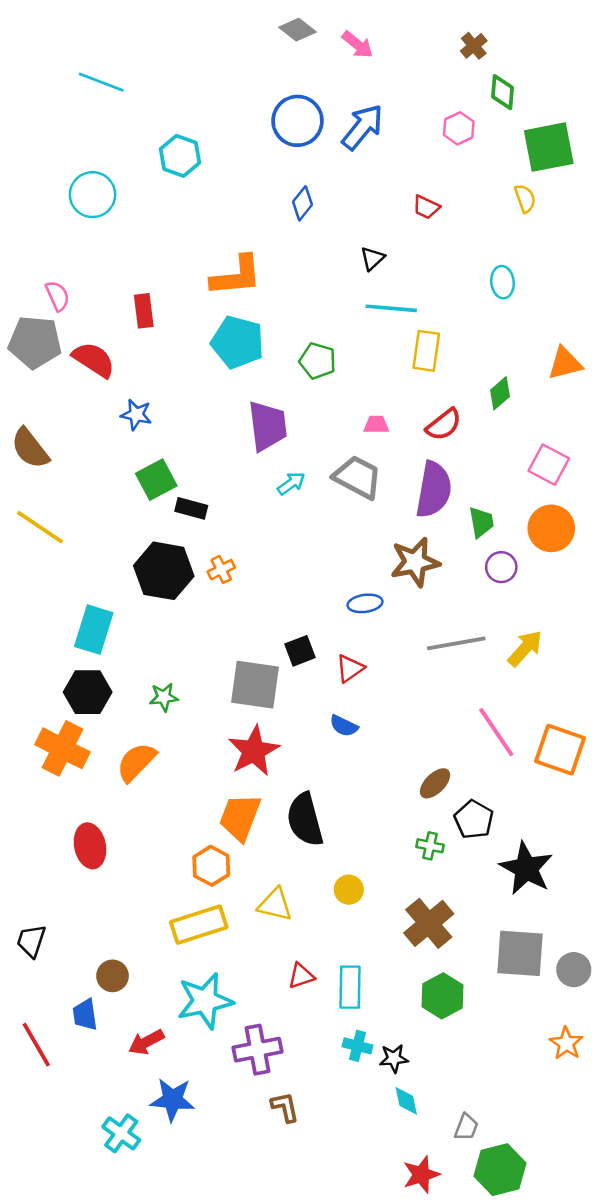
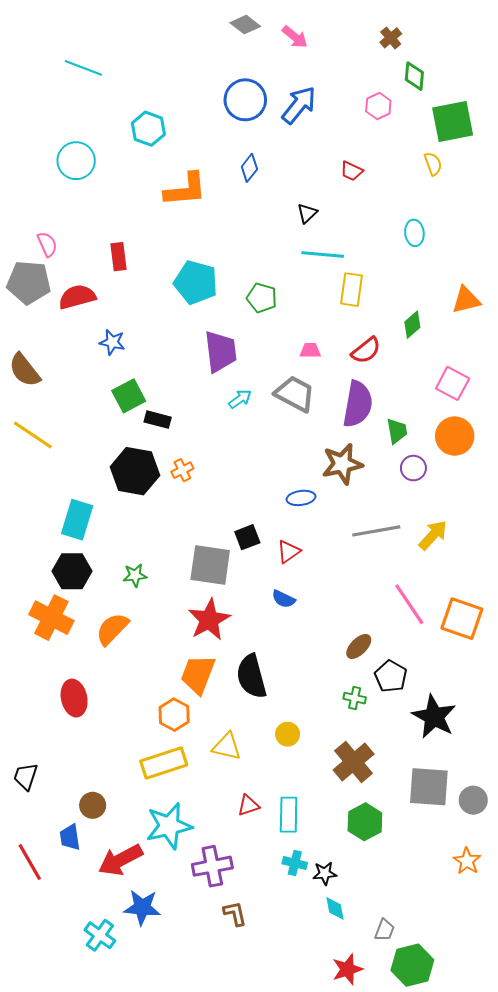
orange L-shape: (236, 276) -> (185, 190), moved
red semicircle: (94, 360) -> (77, 297), turned -48
red arrow: (146, 1042) -> (120, 860), size x1.5

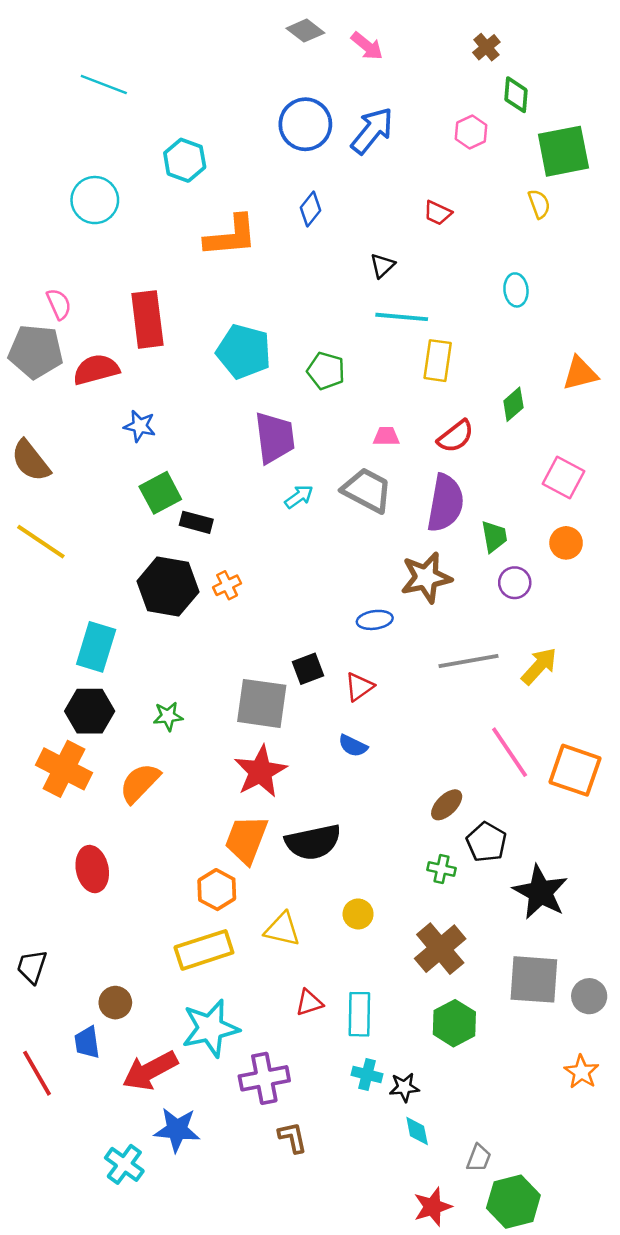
red rectangle: (118, 257) -> (147, 319), size x1.6
orange circle: (455, 436) -> (566, 543), size x0.7
black semicircle: (251, 676) -> (313, 842), turned -87

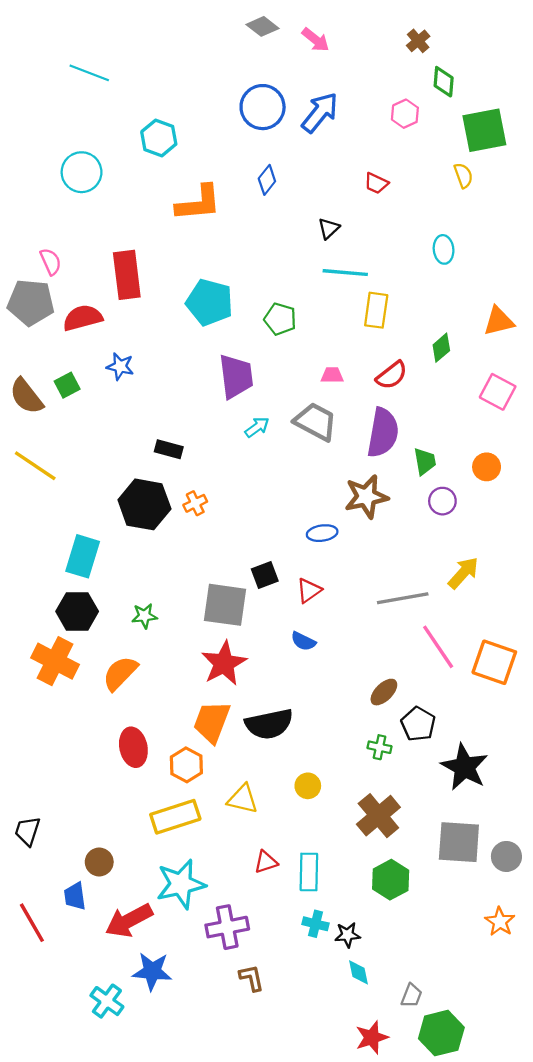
pink square: (563, 477) -> (498, 392), moved
green square: (160, 493) -> (67, 385), moved, size x0.7
gray line: (468, 661) -> (403, 598), moved
red ellipse: (92, 869) -> (133, 747), moved

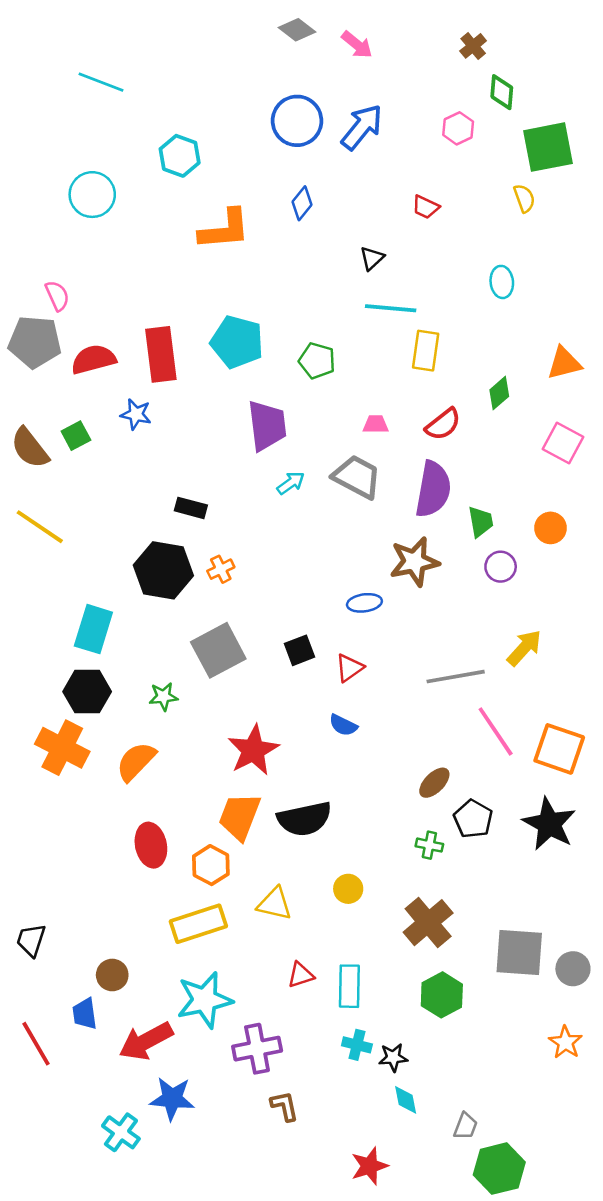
red rectangle: (127, 275) -> (161, 354), moved
gray square: (225, 605) -> (218, 650), moved, turned -36
black star: (465, 767) -> (549, 824), moved
red star: (372, 1037) -> (369, 1166), moved

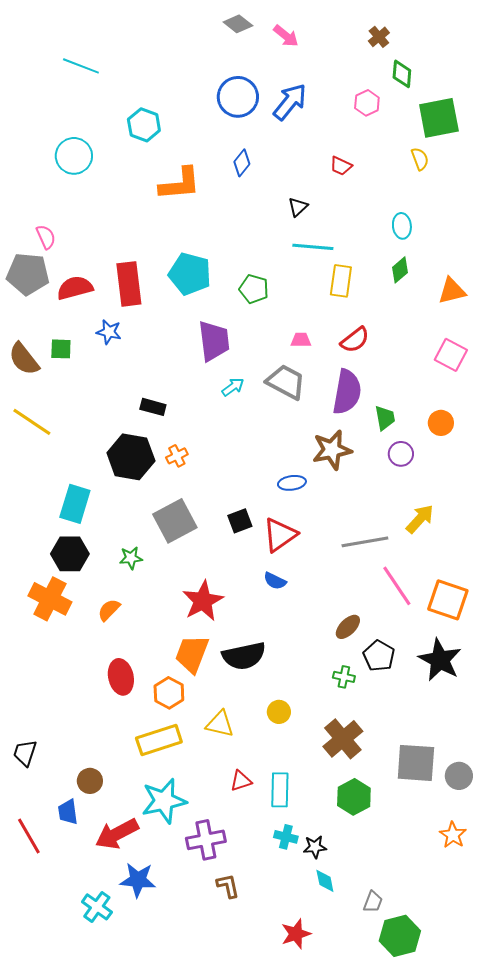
green diamond: (499, 393) -> (400, 270), moved
green square: (76, 436) -> (61, 349), turned 30
red triangle: (349, 668) -> (280, 535), size x1.5
orange semicircle: (136, 761) -> (109, 610), size x0.7

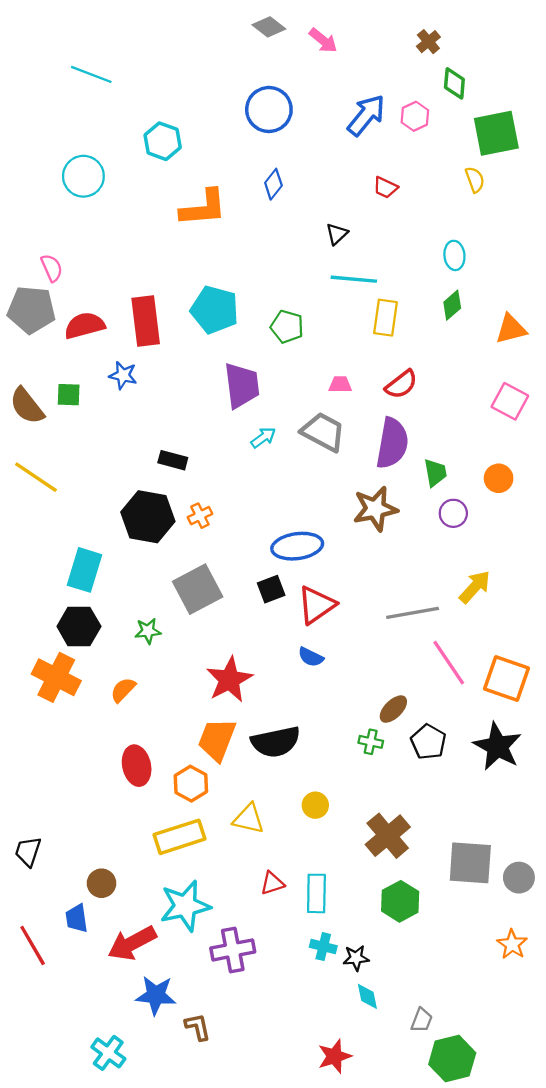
blue arrow: (290, 102) -> (366, 115), moved
blue ellipse: (292, 483) -> (297, 546), moved, size x1.6
green cross: (344, 677) -> (371, 742), moved
brown L-shape: (228, 886) -> (198, 1027), moved
cyan cross: (97, 907) -> (108, 1053), moved

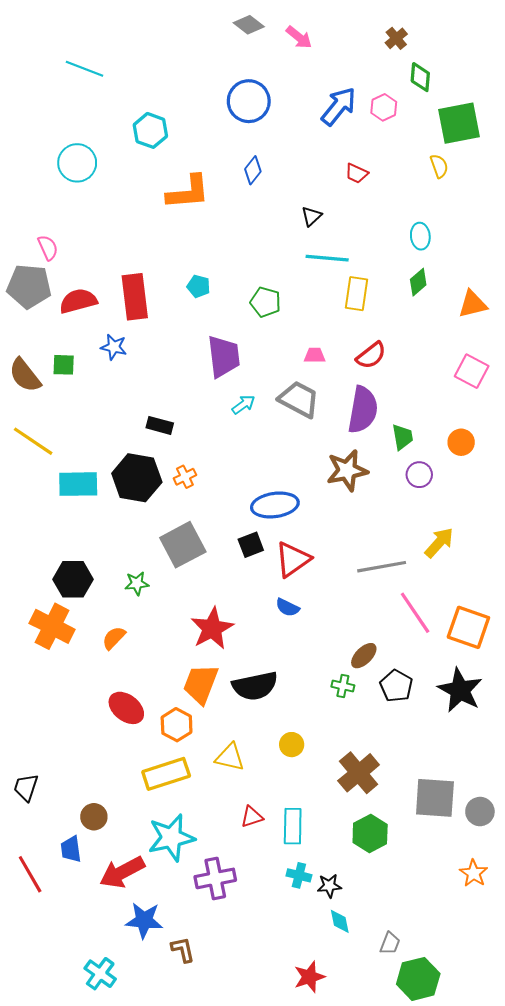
cyan pentagon: (215, 310) -> (199, 286), size x0.5
cyan rectangle: (85, 570) -> (78, 484), moved, turned 72
red ellipse: (137, 766) -> (126, 708), turned -40

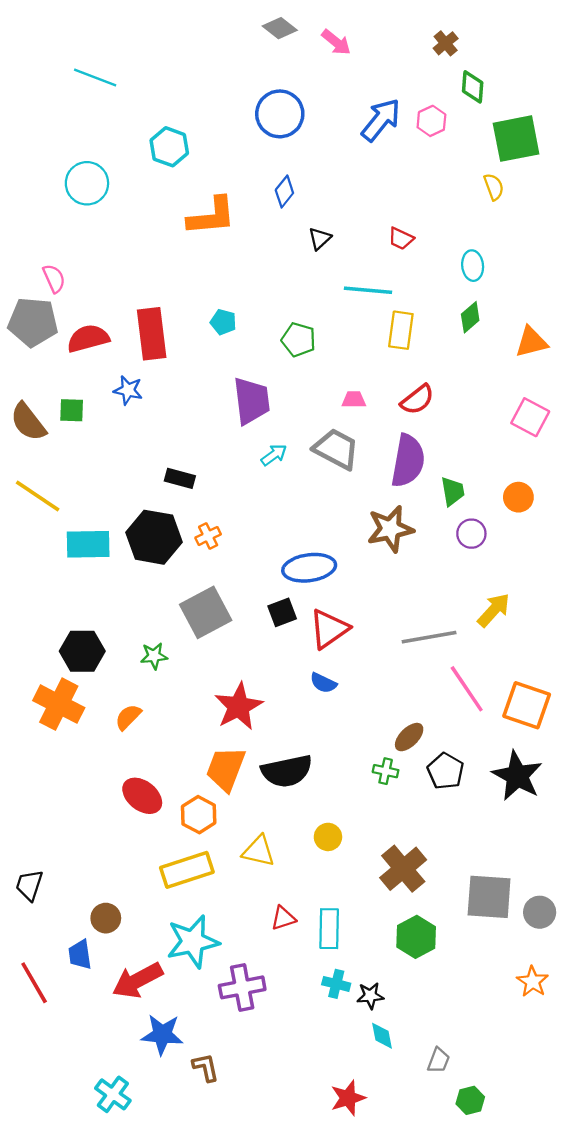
red trapezoid: (356, 173) -> (401, 239), moved
black triangle: (312, 216) -> (320, 239), moved
green hexagon: (418, 979) -> (470, 1100), size x0.6

